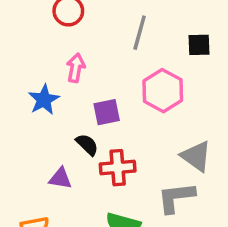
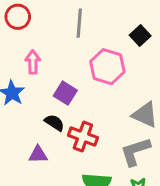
black square: (199, 45) -> (140, 36), moved, turned -30
purple square: (107, 112) -> (65, 93), turned -35
red cross: (118, 168) -> (83, 136), turned 36

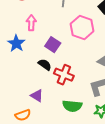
purple triangle: (38, 154) -> (37, 96), moved, turned 32

